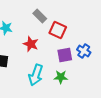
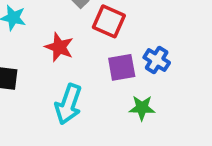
green star: (61, 77) -> (142, 108), moved

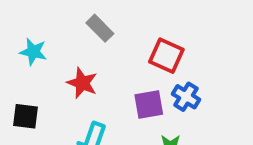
red square: (109, 21) -> (166, 56), moved

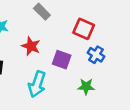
purple square: (149, 105) -> (62, 60), moved, turned 30

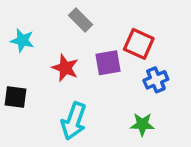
blue cross: (96, 55) -> (156, 80), turned 35
purple square: (62, 60) -> (108, 63), moved, turned -30

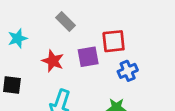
cyan star: (22, 40) -> (18, 38), turned -30
red square: (139, 44) -> (114, 41), turned -30

